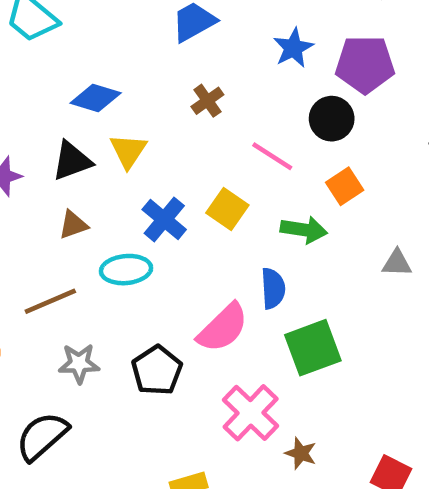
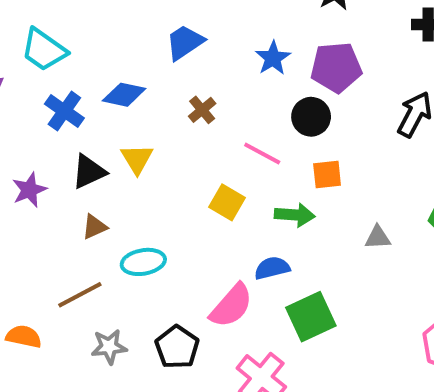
blue diamond: (96, 98) -> (124, 95), moved
orange square: (345, 186) -> (327, 174), turned 32
blue cross: (164, 219) -> (64, 111), moved
blue semicircle: (273, 288) -> (272, 268), turned -96

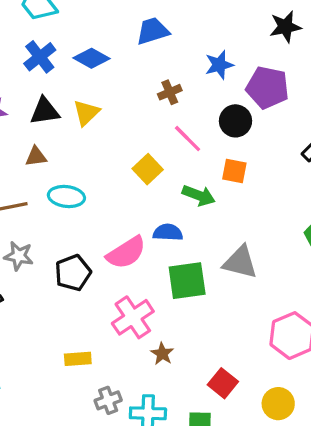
brown cross: (202, 110) -> (170, 92), moved
gray triangle: (378, 237) -> (240, 262), moved, size x1.6

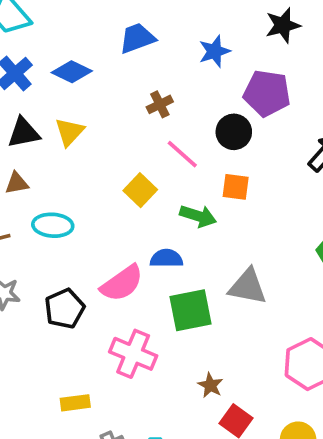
blue star: (219, 65) -> (214, 51), moved
pink cross: (133, 317) -> (133, 354), turned -30
brown star: (162, 354) -> (210, 385), moved

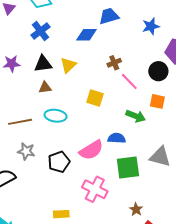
blue diamond: (72, 72) -> (86, 35), moved, turned -30
brown cross: (160, 104) -> (114, 63), moved
brown triangle: (17, 183) -> (45, 88), moved
yellow square: (140, 190) -> (95, 98), moved, turned -30

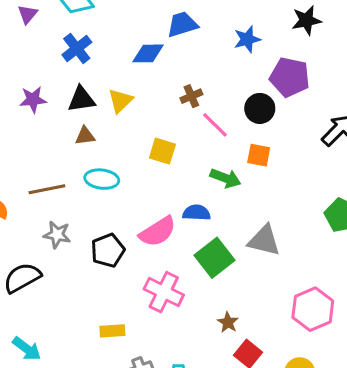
green square: (128, 167) -> (215, 258), turned -30

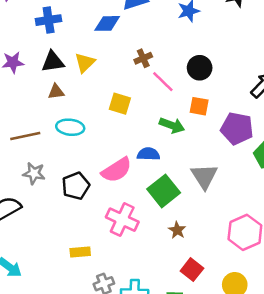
blue cross: (77, 49) -> (49, 20), turned 30
purple pentagon: (290, 77) -> (237, 128), moved
gray triangle: (264, 240) -> (204, 176), turned 44
brown star: (228, 322) -> (177, 230), moved

